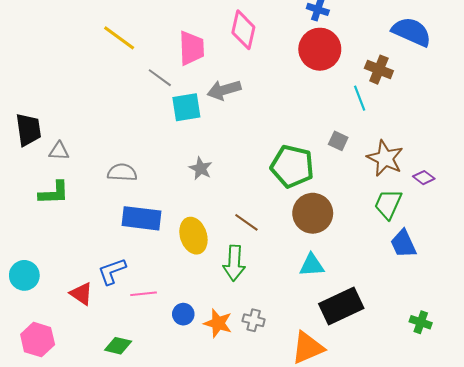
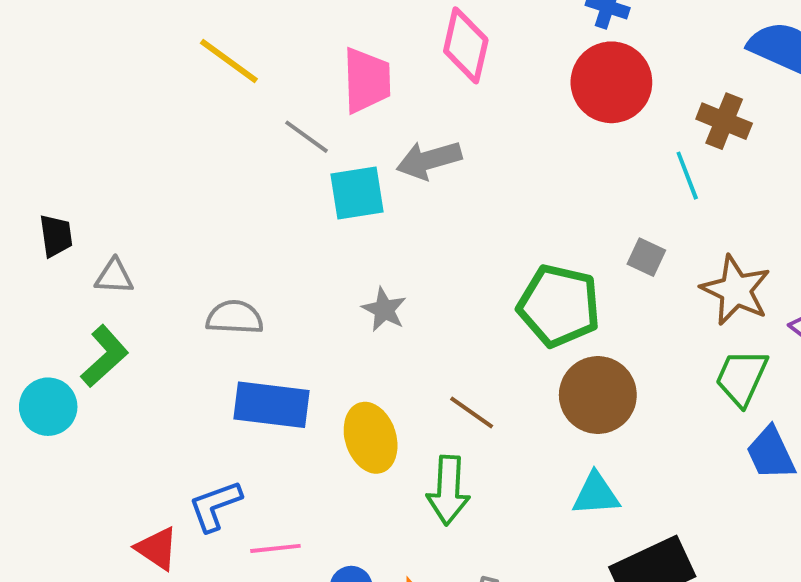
black trapezoid: (28, 130) -> (56, 236), size x0.7
green L-shape: (54, 193) -> (104, 356), turned -40
cyan circle: (24, 275) -> (48, 407), moved

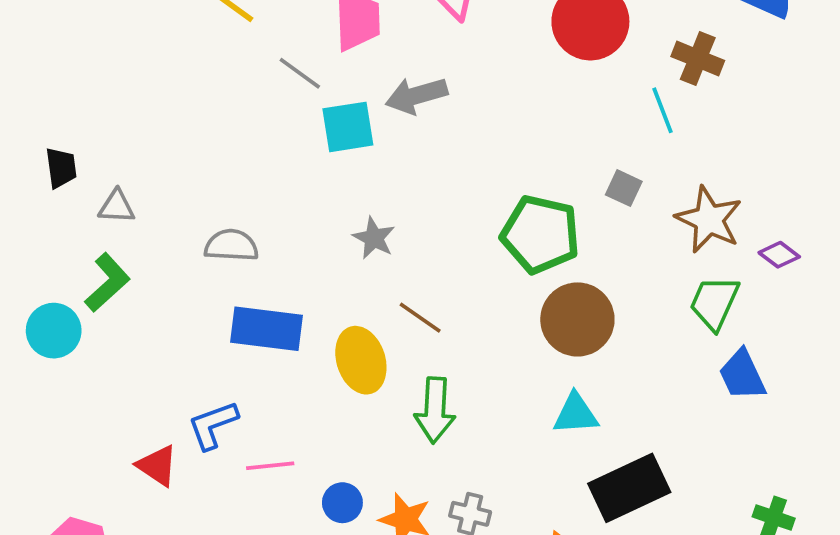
brown line: (472, 412) -> (420, 318), moved

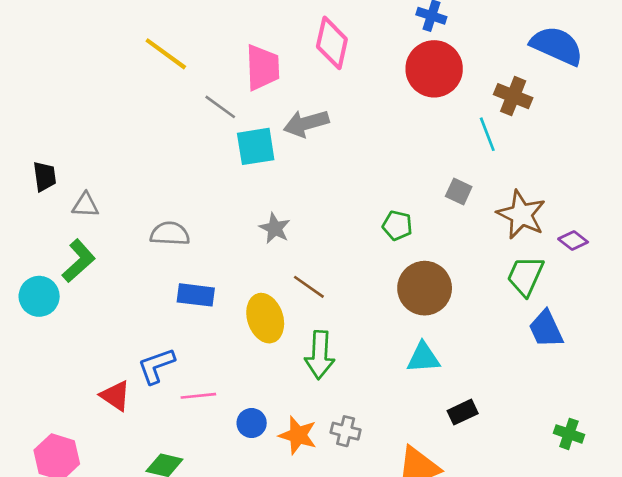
green pentagon: (540, 234) -> (397, 225), size x0.5
blue rectangle: (267, 329) -> (196, 295), size x0.7
black rectangle: (629, 488) -> (463, 412), size x0.5

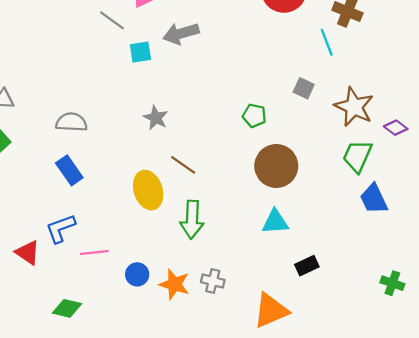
cyan square: (256, 146) -> (140, 52), size x0.7
blue rectangle: (196, 295) -> (69, 170), moved, turned 48

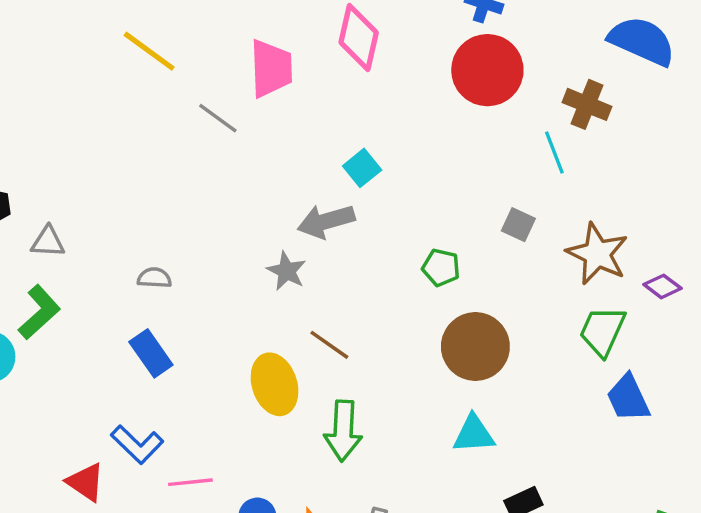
gray arrow: (181, 33) -> (326, 221), moved
cyan square: (140, 52) -> (362, 168), moved, turned -30
gray semicircle: (71, 122) -> (154, 278), size x0.7
blue L-shape: (60, 228) -> (137, 444), turned -116

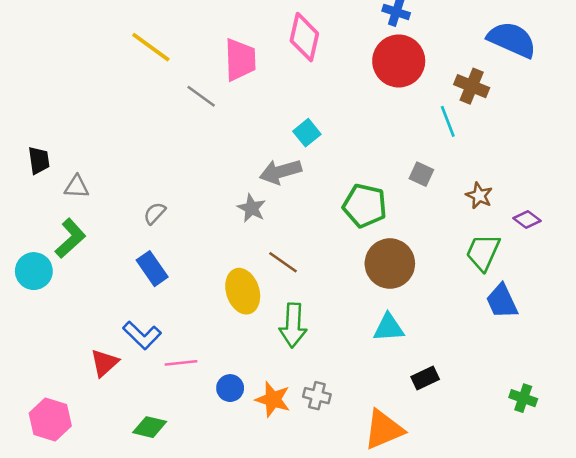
brown star: (597, 254) -> (479, 196), size x0.6
green pentagon: (441, 268) -> (365, 206), size x1.6
gray semicircle: (154, 278) -> (155, 213), turned -50
red triangle: (86, 482) -> (104, 363), turned 44

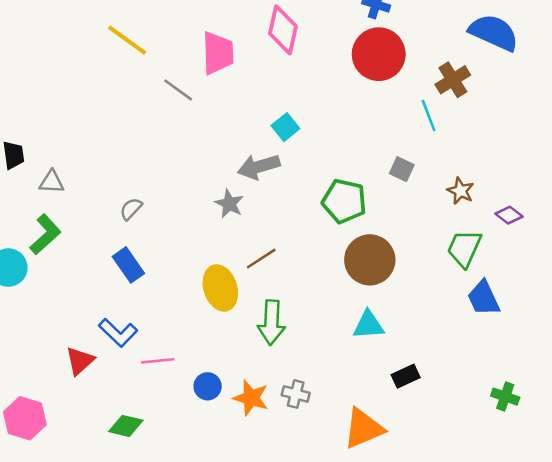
brown cross: (472, 86) -> (453, 80), turned 36
brown line: (283, 262) -> (261, 259), turned -68

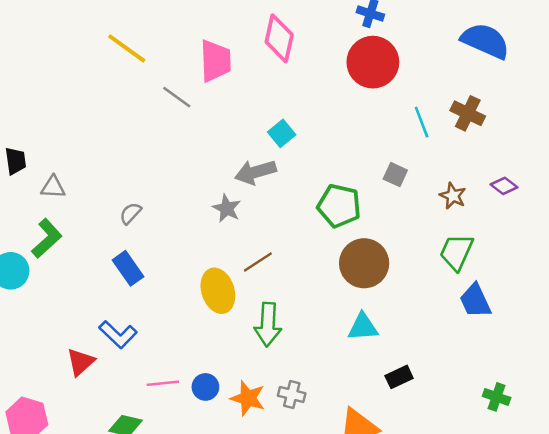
brown cross: (453, 80) -> (468, 113), moved, turned -32
purple diamond: (509, 215) -> (504, 186), moved
pink line: (158, 361) -> (163, 383), moved

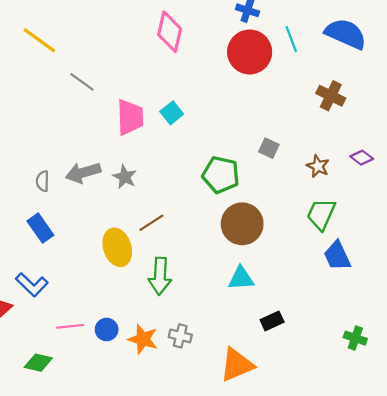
pink trapezoid: (215, 61) -> (130, 117), moved
cyan line: (422, 122) -> (291, 39), moved
gray arrow: (255, 172) -> (83, 173), moved
gray semicircle: (130, 213) -> (43, 181), turned -42

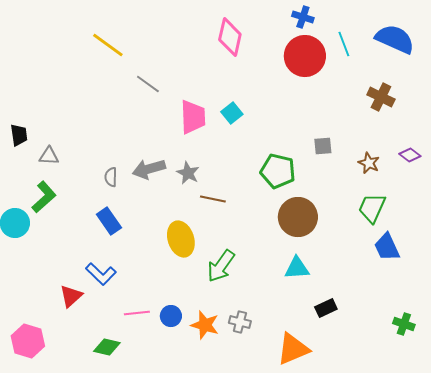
gray square: (269, 148) -> (323, 146), turned -30
brown line: (151, 223) -> (213, 199), moved, turned 45
green arrow: (160, 276) -> (221, 266), turned 32

